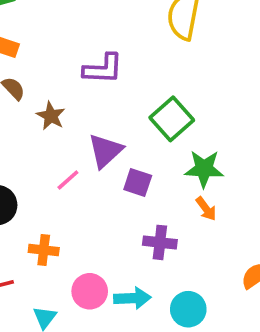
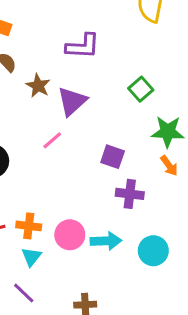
green square: (172, 119) -> (141, 89), size x0.7
purple triangle: (105, 151) -> (72, 101), moved
purple square: (138, 182) -> (113, 157), moved
orange cross: (44, 250) -> (29, 226), moved

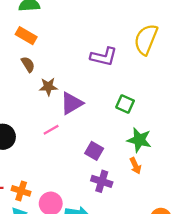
purple L-shape: (83, 46) -> (104, 57), moved
brown star: (38, 86) -> (48, 87), turned 30
green square: (141, 89) -> (125, 104), turned -36

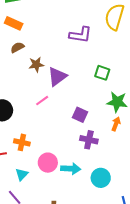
brown semicircle: (28, 64) -> (17, 47), turned -80
orange arrow: (135, 166) -> (116, 124), turned -128
orange cross: (21, 191) -> (22, 142), moved

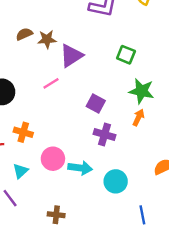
brown semicircle: (17, 47) -> (24, 34), moved

